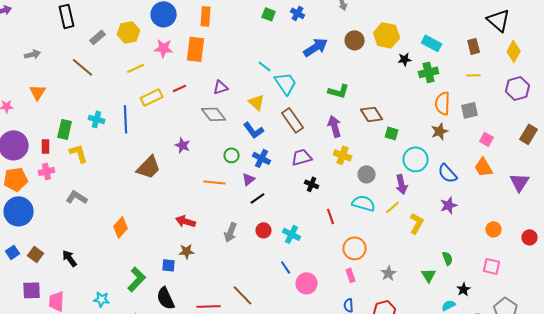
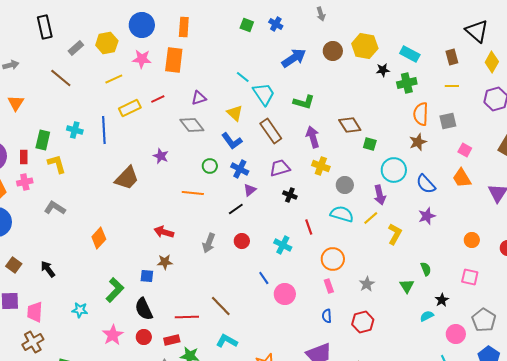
green L-shape: (339, 91) -> (304, 102), moved
purple triangle: (249, 179) -> (250, 190), moved
cyan cross: (292, 234) -> (283, 245), moved

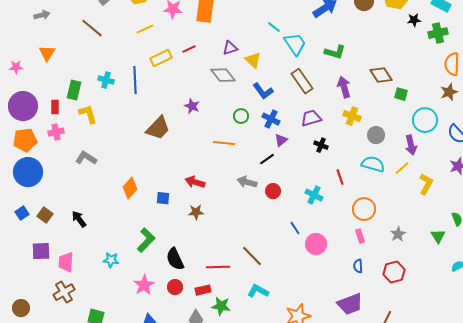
yellow triangle: (235, 113) -> (253, 60), moved
gray arrow: (209, 243) -> (247, 182), moved, turned 84
blue square: (147, 276) -> (163, 198), moved

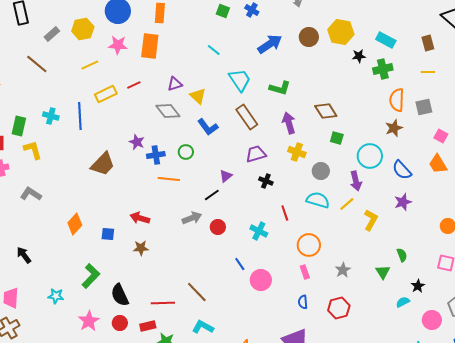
cyan line: (274, 27) -> (214, 50), moved
green square: (401, 94) -> (337, 138), moved
blue cross: (271, 119) -> (156, 155), moved, turned -36
gray arrow: (247, 182) -> (192, 218), turned 144

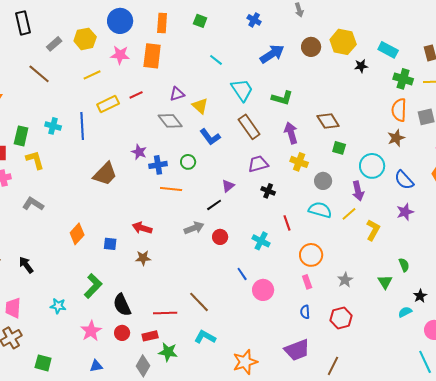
green square: (223, 11) -> (200, 21), moved
green cross: (383, 69) -> (403, 79), moved, turned 30

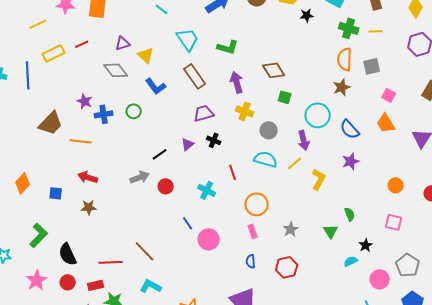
purple triangle: (228, 186) -> (188, 144), moved
orange line: (171, 189) -> (81, 141), moved

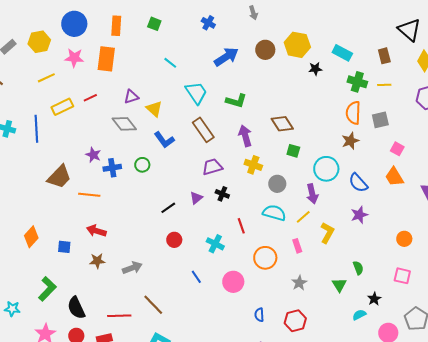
gray arrow: (140, 177) -> (132, 268), moved
pink rectangle: (253, 231) -> (297, 246), moved
pink circle: (209, 239) -> (233, 282), moved

